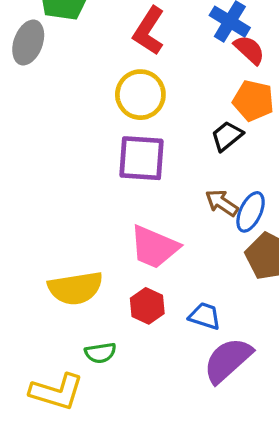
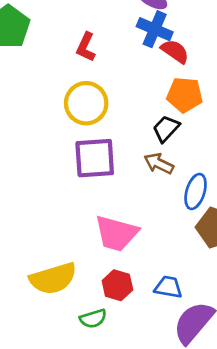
red L-shape: (149, 31) -> (86, 47), size x0.7
brown arrow: (222, 203) -> (159, 163), moved
green semicircle: (100, 353) -> (93, 319), moved

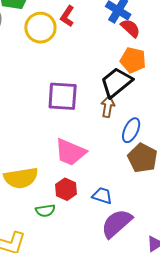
yellow circle: (86, 103) -> (40, 28), moved
black trapezoid: (166, 129) -> (116, 82), size x1.6
brown arrow: (159, 163) -> (108, 107), turned 65

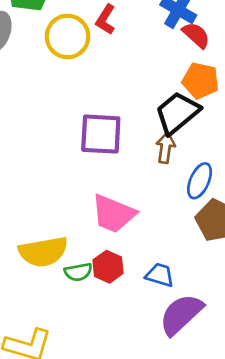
green semicircle: (45, 211) -> (78, 272), moved

